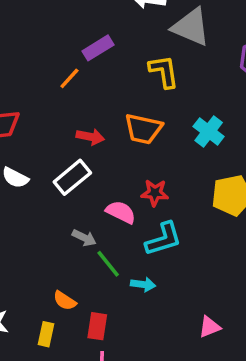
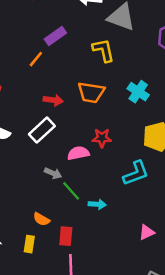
pink semicircle: (121, 212) -> (78, 153), turned -35
cyan L-shape: (164, 239) -> (136, 173), moved

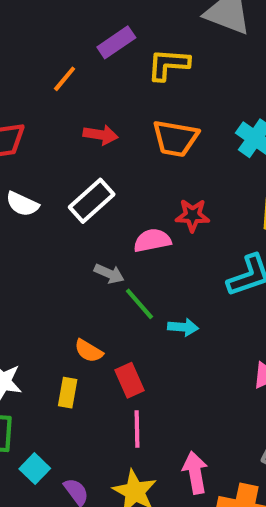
yellow L-shape: (104, 50) -> (168, 64), moved, turned -75
orange line: (36, 59) -> (65, 79), moved
red arrow: (53, 100) -> (101, 135), moved
red rectangle: (66, 236) -> (129, 380), turned -30

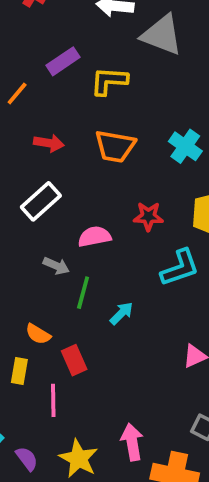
red star: (193, 215) -> (148, 216), moved
green line: (139, 304) -> (83, 293), turned 56
cyan arrow: (183, 327) -> (122, 313), turned -50
pink line: (137, 429) -> (53, 400), moved

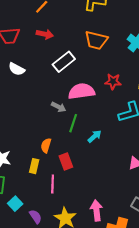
red arrow: (49, 143) -> (45, 34), moved
white rectangle: (41, 201) -> (64, 62), moved
pink semicircle: (94, 237) -> (81, 91), size x1.4
orange semicircle: (38, 334) -> (46, 146), turned 72

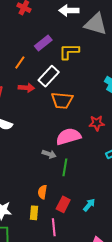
orange trapezoid: (96, 40) -> (62, 100), moved
white rectangle: (64, 62) -> (49, 76), moved
cyan arrow: (95, 136) -> (89, 205), moved
red rectangle: (66, 162) -> (63, 204), turned 56

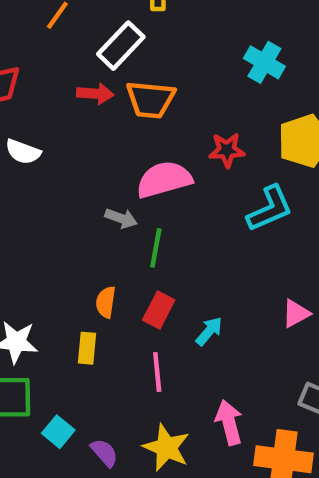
red arrow: (26, 88) -> (95, 94), moved
red rectangle: (63, 204) -> (159, 310), moved
pink line: (54, 227) -> (157, 372), moved

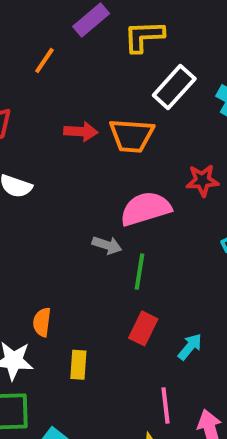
white rectangle: (121, 46) -> (174, 87), moved
orange semicircle: (106, 302) -> (42, 322), moved
pink line: (157, 372) -> (166, 406), moved

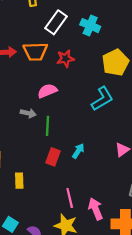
red star: (202, 180) -> (65, 59), moved
pink semicircle: (146, 209) -> (47, 91), size x0.7
cyan arrow: (190, 347) -> (78, 151), moved

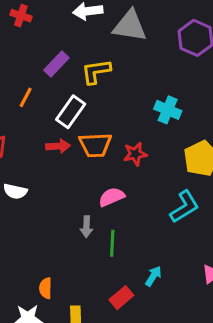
white rectangle: (56, 22) -> (71, 112), moved
gray arrow: (28, 113) -> (87, 227), turned 80
red rectangle: (53, 157) -> (121, 298), moved, turned 30

